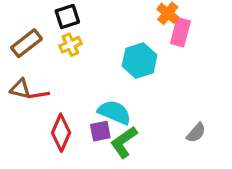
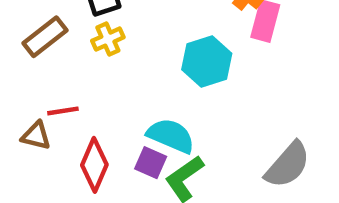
brown triangle: (20, 89) -> (36, 136), moved
purple square: (100, 131) -> (151, 163), turned 35
gray semicircle: (196, 133) -> (288, 165), size x1.6

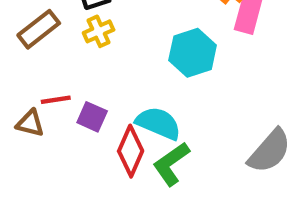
purple square: (151, 163) -> (92, 117), moved
red diamond: (94, 165) -> (131, 151), moved

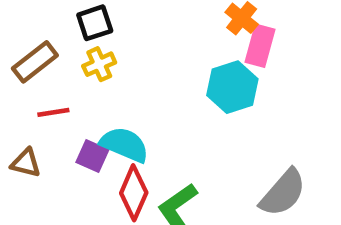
cyan hexagon: (193, 53) -> (232, 87), moved
red line: (56, 100) -> (53, 112), moved
cyan semicircle: (158, 123) -> (125, 145), moved

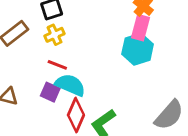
pink rectangle: (260, 46) -> (140, 28), moved
red line: (53, 112) -> (57, 65), moved, turned 30

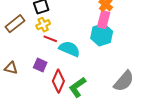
red line: (57, 65) -> (50, 39), moved
cyan semicircle: (70, 85) -> (69, 49), moved

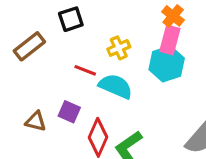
yellow cross: (43, 25) -> (119, 48), moved
brown triangle: (11, 68) -> (36, 121), moved

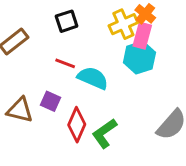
black square: (71, 19) -> (67, 21), moved
yellow cross: (119, 48) -> (123, 24), moved, size x1.4
brown triangle: (36, 121) -> (20, 110), size x1.4

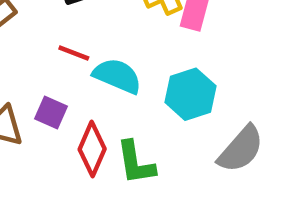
cyan hexagon: (139, 58) -> (191, 94), moved
green L-shape: (104, 133) -> (136, 163), turned -64

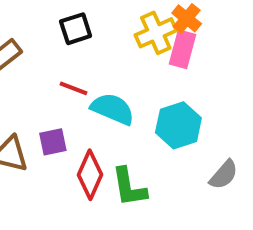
purple square: (51, 112) -> (53, 142), turned -36
gray semicircle: (241, 149) -> (224, 175), size x0.7

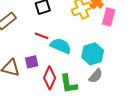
pink rectangle: (183, 49) -> (109, 17), moved
gray semicircle: (224, 175) -> (96, 76), moved

